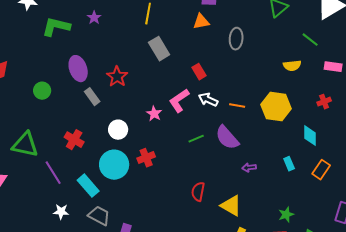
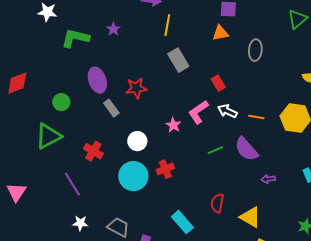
red star: (117, 77) -> (136, 88), turned 30
green triangle: (25, 145) -> (48, 136), moved, turned -40
cyan rectangle: (88, 186) -> (182, 222), moved

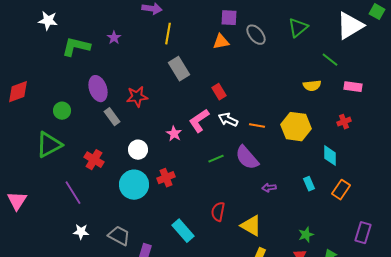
gray ellipse: (255, 50) -> (256, 35), moved, turned -45

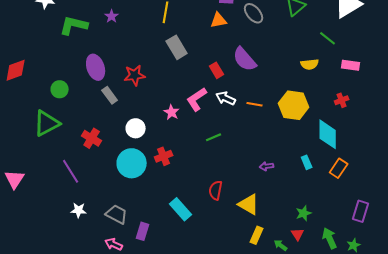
cyan diamond: (330, 156) -> (328, 134), size x1.4
purple semicircle: (247, 158) -> (245, 59), moved

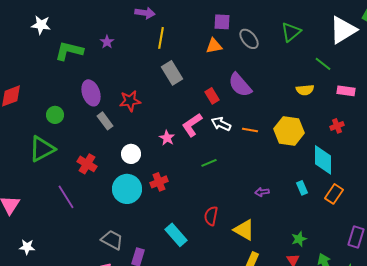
white star: (79, 210) -> (27, 247), moved

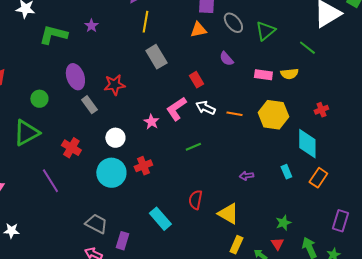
green triangle: (291, 32) -> (265, 31), moved
purple semicircle: (240, 85) -> (226, 59), moved, size x0.6
pink rectangle: (346, 91) -> (263, 75), moved

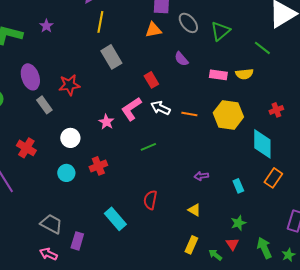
cyan rectangle: (286, 172) -> (238, 186), moved
cyan circle: (111, 173) -> (66, 173), size x0.6
yellow triangle: (228, 214) -> (194, 210), moved, size x0.6

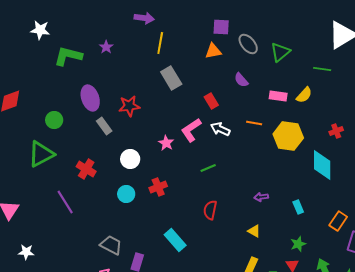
green line: (262, 48) -> (322, 69), turned -30
yellow semicircle: (244, 74) -> (304, 95), turned -42
orange line: (189, 114) -> (254, 123), moved
orange rectangle: (273, 178) -> (338, 221), moved
red semicircle: (150, 200) -> (210, 210), moved

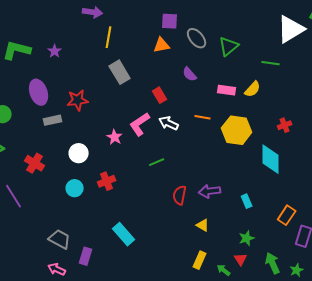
purple star: (106, 47) -> (55, 51), moved
gray rectangle: (104, 126) -> (53, 120), turned -66
purple arrow: (261, 197) -> (210, 191), size x1.5
red semicircle: (210, 210) -> (180, 195), moved

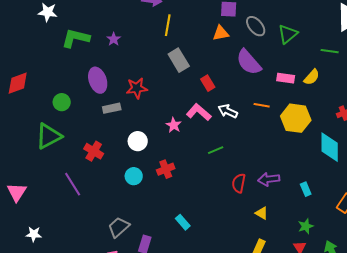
purple semicircle: (190, 74) -> (249, 62), size x1.8
red rectangle: (160, 95) -> (208, 83), moved
pink L-shape: (140, 124) -> (199, 112), turned 75
cyan rectangle: (124, 234) -> (183, 222), size x0.7
gray trapezoid: (60, 239) -> (119, 227), turned -70

